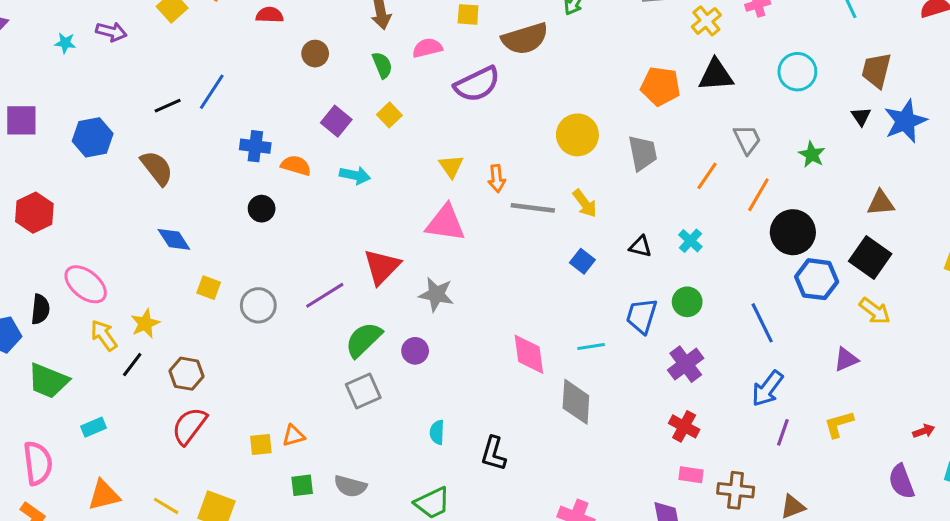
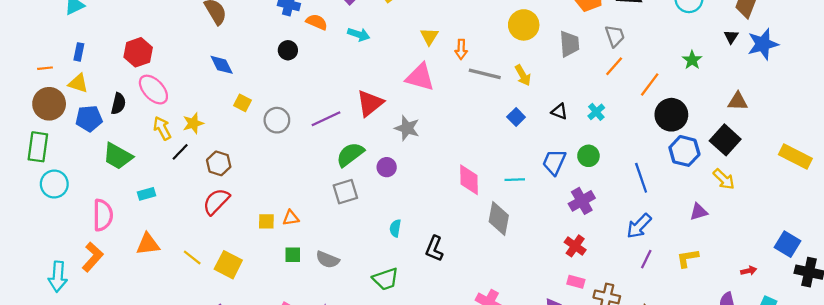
gray trapezoid: (747, 139) -> (615, 36), moved
red hexagon: (34, 213) -> (138, 52), moved

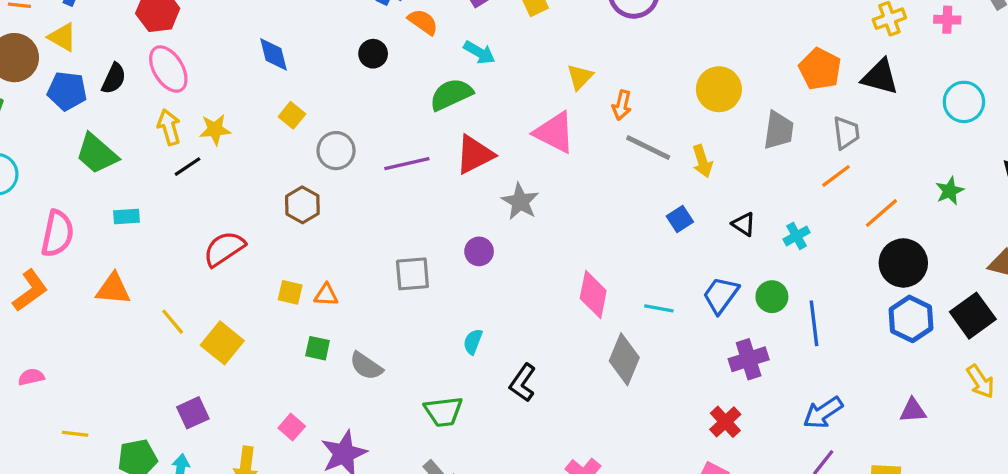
green semicircle: (350, 154) -> (451, 94), moved
brown hexagon: (219, 163) -> (302, 205), moved
blue line: (641, 178) -> (814, 323), moved
yellow arrow: (724, 179) -> (980, 381), moved

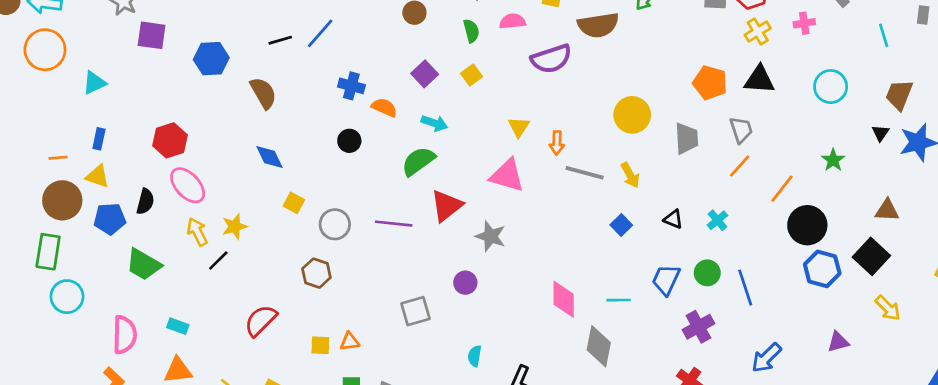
purple line: (407, 164) -> (394, 224), turned 30
cyan rectangle: (126, 216) -> (178, 326), moved, turned 35

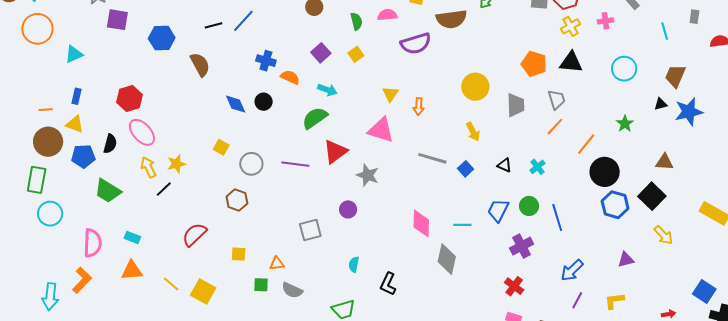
black triangle: (880, 133) -> (661, 104), turned 40
blue diamond: (270, 157) -> (236, 104), moved
gray line: (585, 173) -> (432, 158), moved
orange triangle: (350, 342) -> (277, 263), moved

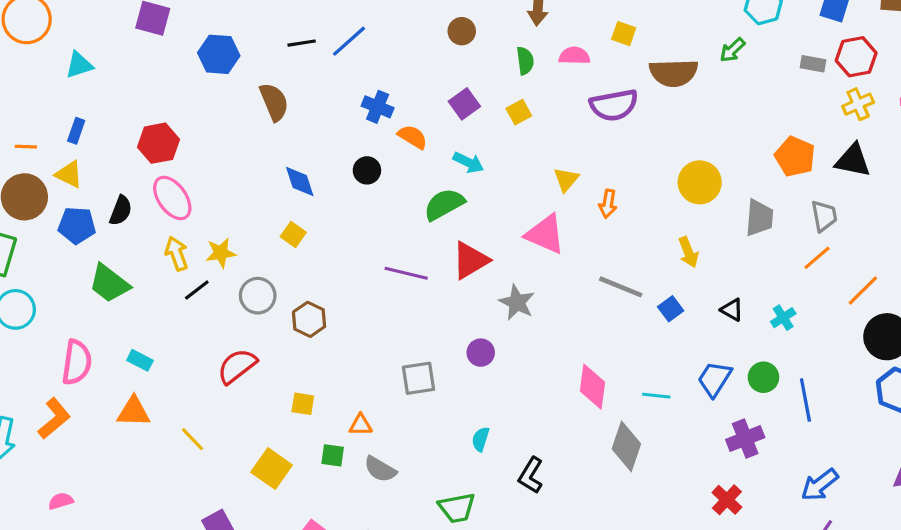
blue diamond: (236, 104) -> (300, 181), moved
gray circle: (251, 164) -> (258, 296), moved
yellow square: (203, 292) -> (272, 469), moved

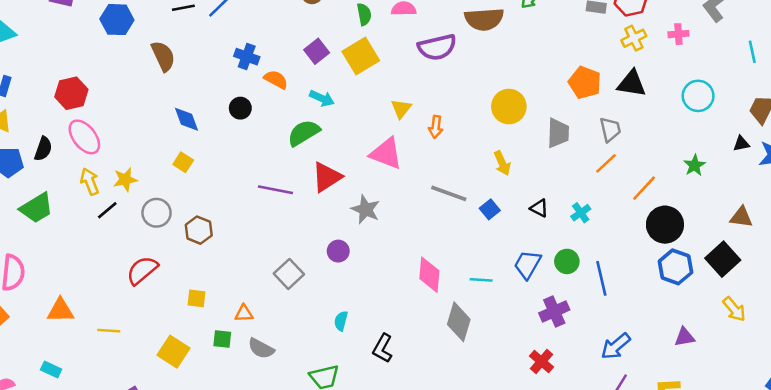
yellow square: (519, 112) -> (361, 56), size x1.8
green trapezoid: (109, 283) -> (36, 208), turned -66
cyan rectangle: (140, 360) -> (51, 370), moved
gray square: (419, 378) -> (289, 274), turned -32
yellow line: (192, 439) -> (109, 331), turned -40

